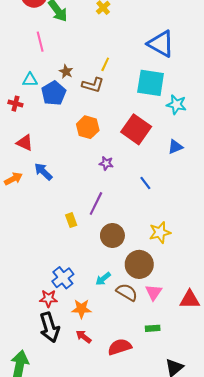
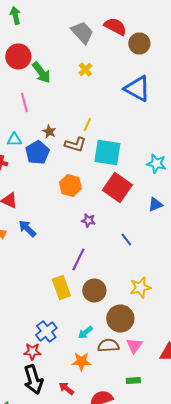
blue triangle: (161, 44) -> (137, 88), moved
cyan square: (151, 83) -> (107, 152), moved
yellow rectangle: (71, 220) -> (61, 288), moved, size x1.6
brown semicircle: (127, 292) -> (108, 346), turned -35
orange star: (81, 309) -> (81, 362), moved

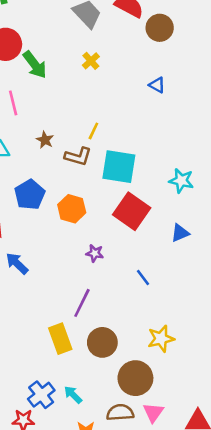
blue triangle: (137, 88) -> (157, 85), size x0.5
blue pentagon: (37, 152) -> (30, 195), moved
cyan arrow: (85, 332) -> (73, 395), moved, turned 84

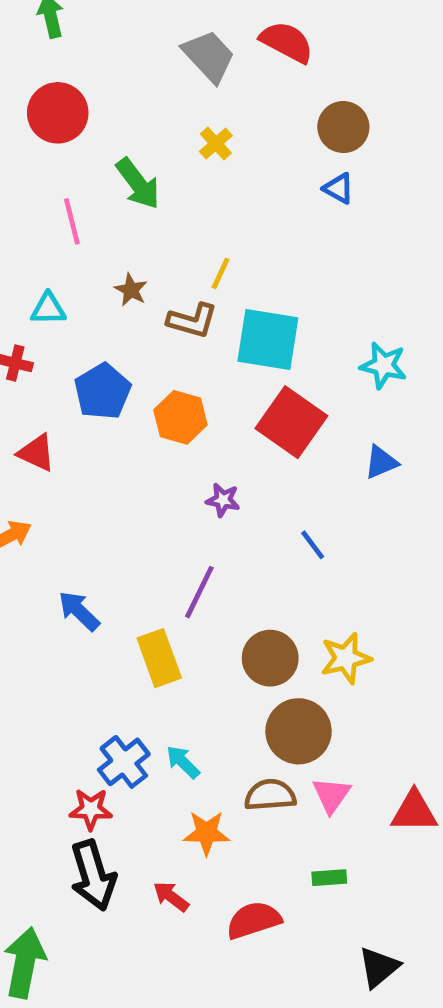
brown circle: (160, 28) -> (343, 127), moved
green arrow: (35, 65) -> (138, 184), moved
blue arrow: (17, 263) -> (79, 611), moved
brown circle: (102, 342) -> (270, 658), moved

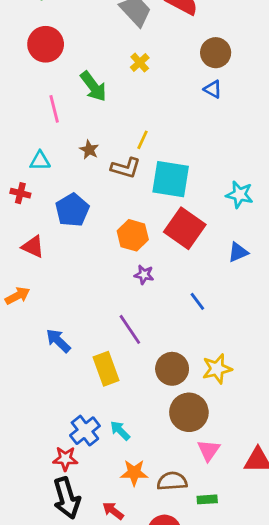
orange hexagon: (180, 417) -> (133, 235), moved
purple line: (199, 592) -> (130, 329), turned -60
brown semicircle: (270, 795) -> (172, 481), moved

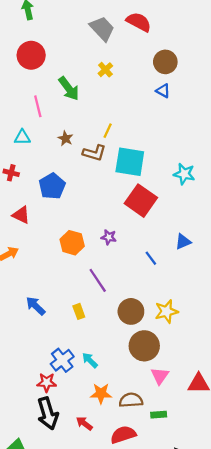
cyan triangle: (40, 161) -> (22, 137), moved
orange hexagon: (133, 235) -> (72, 243), moved
blue triangle: (238, 252) -> (183, 242), moved
blue arrow: (58, 341) -> (36, 306), moved
yellow rectangle: (106, 369) -> (79, 311), size x0.6

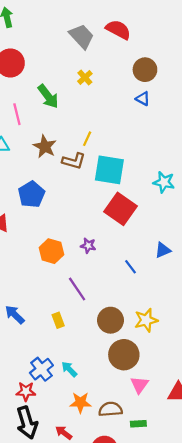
brown star: (65, 138) -> (45, 147), size x1.5

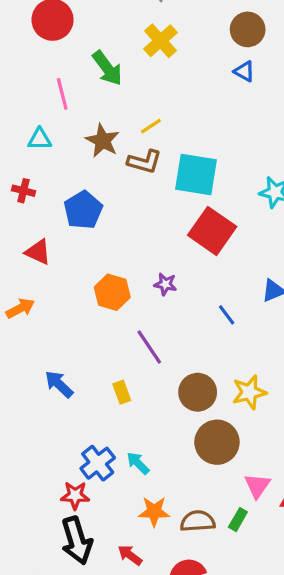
yellow cross: (85, 77) -> (161, 41), size x1.5
yellow line: (87, 139) -> (151, 126), moved, turned 32
pink triangle: (139, 385) -> (257, 486), moved
green rectangle: (138, 424) -> (238, 520), moved, turned -56

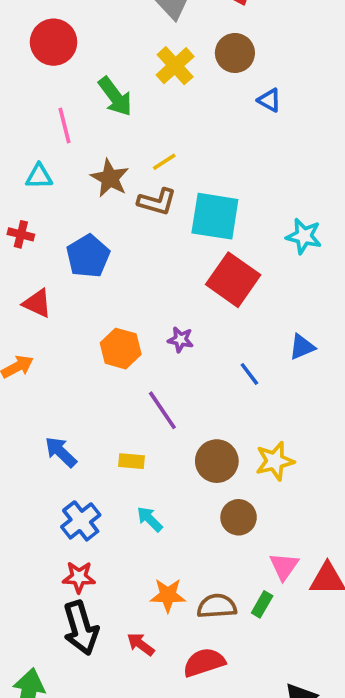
brown circle: (248, 29) -> (235, 53), moved
yellow rectangle: (122, 392) -> (132, 461), turned -65
brown circle: (217, 442) -> (239, 517), size x0.7
blue cross: (98, 463) -> (81, 521), moved
cyan arrow: (138, 463) -> (150, 519), moved

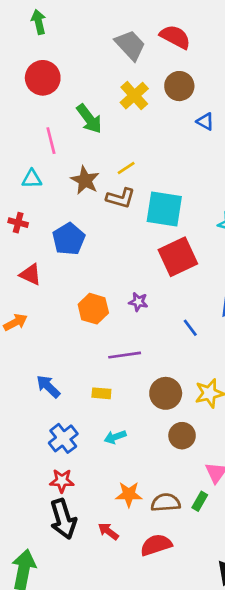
red square: (233, 280) -> (178, 257), turned 30
purple line: (162, 410) -> (125, 355), turned -64
cyan arrow: (150, 519) -> (115, 437), turned -65

